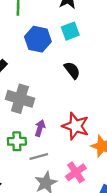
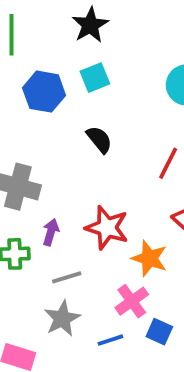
gray line: (39, 156) -> (67, 277), moved
pink cross: (76, 172) -> (132, 301), moved

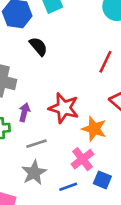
black semicircle: (99, 139) -> (38, 46), moved

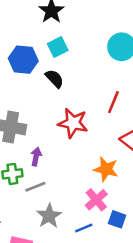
black semicircle: (38, 46) -> (54, 79), moved
red star: (64, 108) -> (73, 123), moved
gray line: (36, 144) -> (35, 187), moved

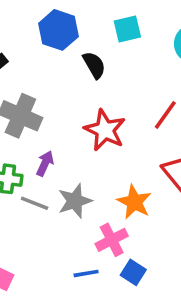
cyan square: (58, 47) -> (127, 29), moved
gray line: (35, 187) -> (35, 203), turned 30
gray star: (49, 216) -> (75, 201), moved

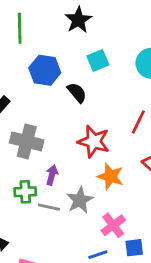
orange star: (134, 202) -> (110, 176), moved
blue square: (133, 272) -> (134, 248), turned -30

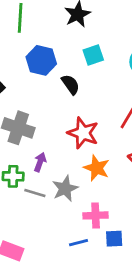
pink cross: (113, 225) -> (96, 215), turned 30

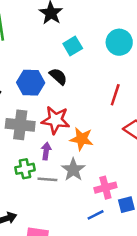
blue hexagon: (41, 60) -> (31, 83), moved
red star: (83, 133) -> (55, 120), moved
orange star: (97, 168) -> (82, 139), moved

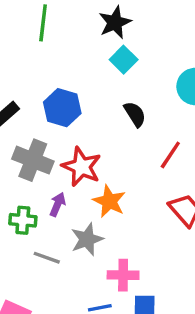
cyan square: (73, 46) -> (124, 60), moved, turned -30
black semicircle: (58, 76) -> (135, 114), moved
gray line: (47, 179) -> (47, 258), moved

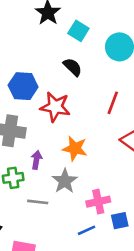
cyan square: (124, 60) -> (78, 31), moved
black semicircle: (135, 114) -> (73, 67), moved
red star: (81, 167) -> (55, 107), moved

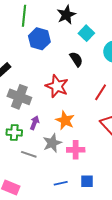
blue hexagon: (23, 86) -> (39, 39), moved
pink cross: (98, 202) -> (76, 150), moved

